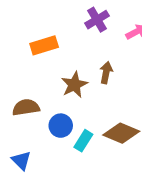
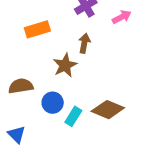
brown arrow: (106, 73) -> (84, 43), moved

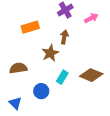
blue circle: (53, 103) -> (41, 91), moved
brown diamond: (108, 110) -> (91, 75), moved
cyan rectangle: (73, 116) -> (62, 77), moved

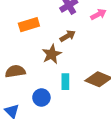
brown arrow: (64, 37) -> (68, 36), turned 48
cyan rectangle: (62, 77) -> (65, 82), turned -32

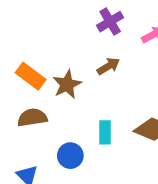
orange rectangle: (29, 25) -> (31, 76), moved, turned 54
brown star: (52, 54) -> (67, 84), moved

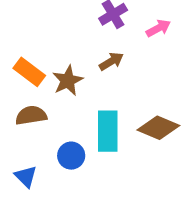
cyan rectangle: (105, 132) -> (108, 131), size x1.6

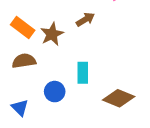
brown diamond: (158, 128) -> (119, 98), moved
cyan rectangle: (108, 131) -> (83, 73), size x0.7

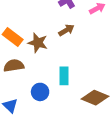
brown star: (52, 34) -> (38, 43), turned -30

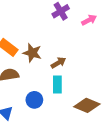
brown arrow: (66, 30) -> (58, 63), moved

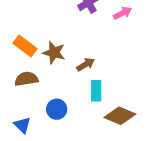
cyan rectangle: (57, 85) -> (96, 91), moved

